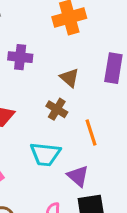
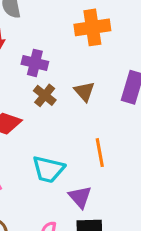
brown cross: (57, 109) -> (45, 95), moved

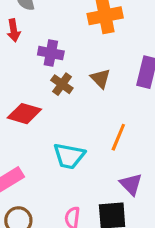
orange line: (100, 153) -> (118, 137), turned 36
purple triangle: (80, 197) -> (131, 184), moved

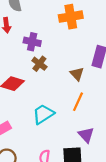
brown triangle: (100, 79) -> (77, 74), moved
cyan trapezoid: (69, 156) -> (43, 114), turned 135

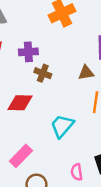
brown triangle: (77, 74) -> (86, 73), turned -40

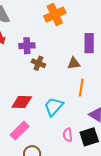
red diamond: (20, 103) -> (22, 102), moved
pink semicircle: (77, 172) -> (68, 135), moved

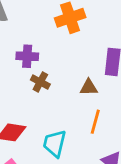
cyan trapezoid: (54, 107) -> (55, 144), turned -35

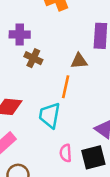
orange line: (95, 122) -> (66, 87), moved

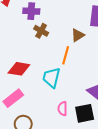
brown triangle: (79, 61) -> (78, 35), turned -32

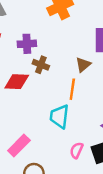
red diamond: (19, 69) -> (17, 82), moved
pink semicircle: (63, 109) -> (76, 150), turned 32

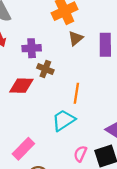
brown triangle: (83, 65) -> (76, 38), moved
cyan trapezoid: (59, 116) -> (64, 120), turned 50

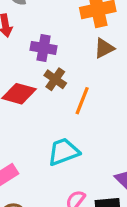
orange line: (76, 93) -> (82, 101), moved

